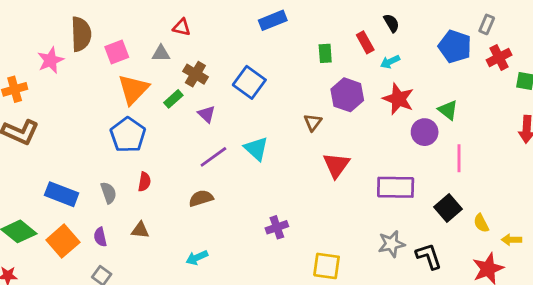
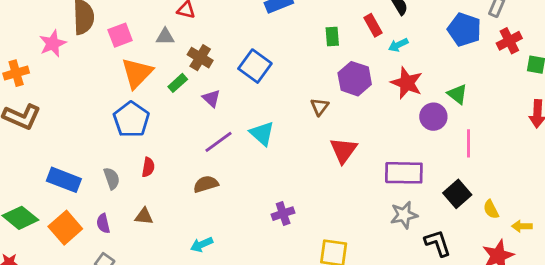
gray star: (391, 244) -> (404, 215), moved

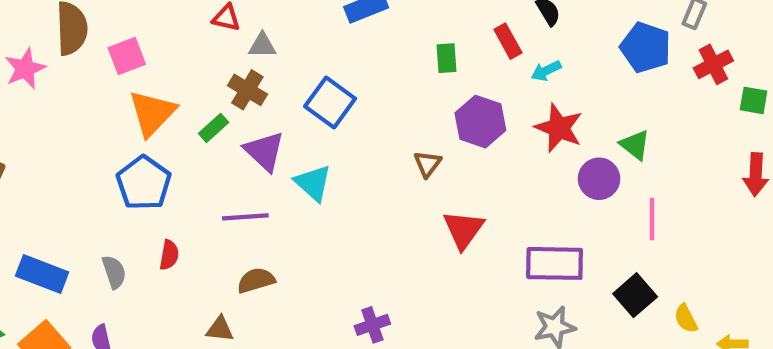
gray triangle: (165, 37) -> (262, 45), moved
purple triangle: (211, 98) -> (264, 151), size x1.5
cyan triangle: (262, 133) -> (313, 183), moved
purple line: (218, 142) -> (245, 217), moved, turned 32
brown triangle: (144, 216) -> (220, 329), moved

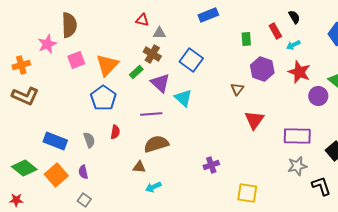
pink square: (127, 56) -> (76, 60), moved
brown semicircle: (256, 280) -> (156, 144), size x1.4

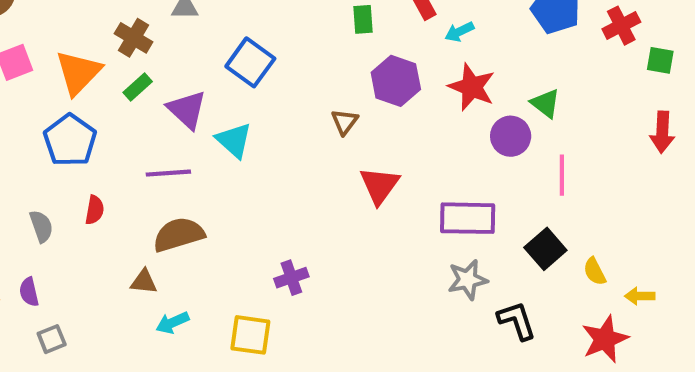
brown cross: (152, 54) -> (134, 38), moved
yellow square: (247, 193) -> (250, 335), moved
gray square: (84, 200) -> (52, 339), moved, turned 32

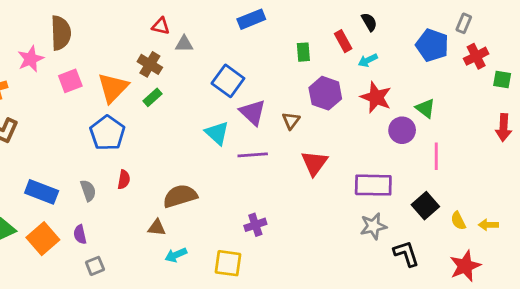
purple triangle: (187, 110) -> (253, 112), moved
purple line: (168, 173) -> (253, 155), moved
yellow arrow: (640, 296) -> (488, 225), moved

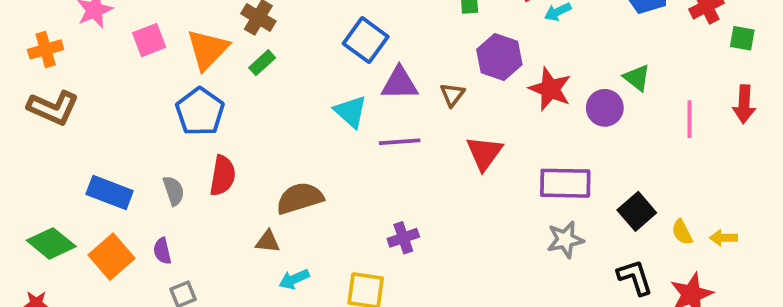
red star: (376, 97) -> (550, 89), moved
purple triangle: (253, 112) -> (400, 83), turned -44
pink line: (436, 156) -> (690, 119), moved
red semicircle: (124, 180) -> (223, 176), size x1.5
black L-shape: (406, 254) -> (635, 277), moved

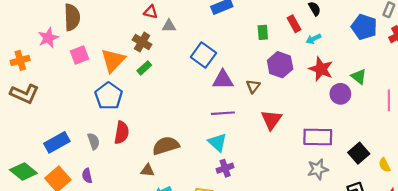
red star: (550, 89) -> (321, 69), moved
cyan triangle: (351, 112) -> (217, 142), moved
blue rectangle: (110, 193) -> (57, 142), turned -50

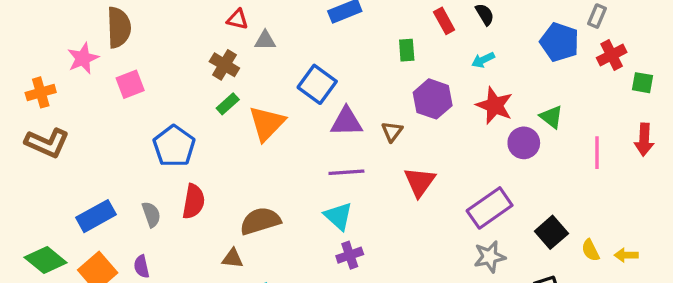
red rectangle: (294, 24) -> (444, 21), moved
orange triangle: (113, 60) -> (267, 123), moved
purple rectangle: (318, 137) -> (490, 208), turned -36

